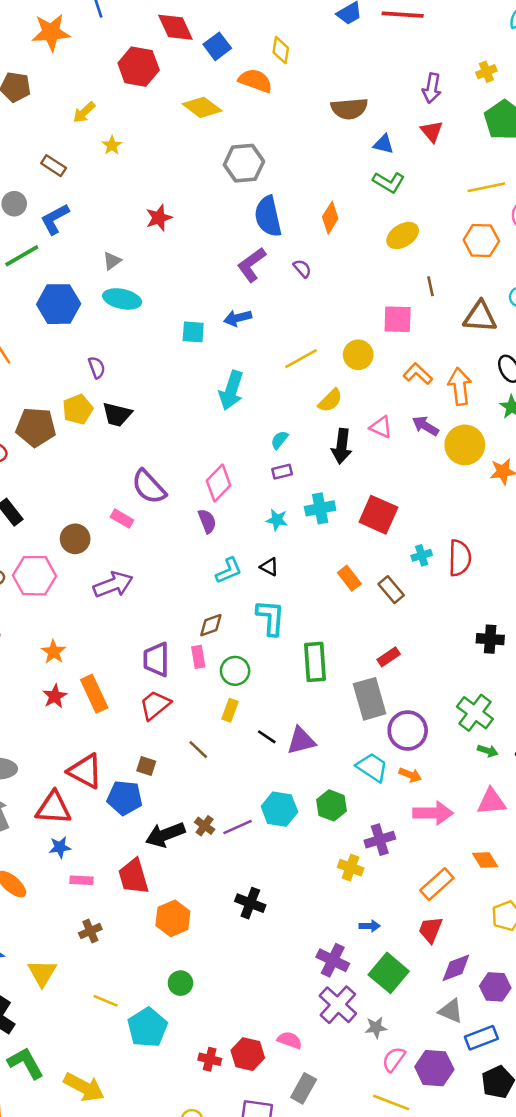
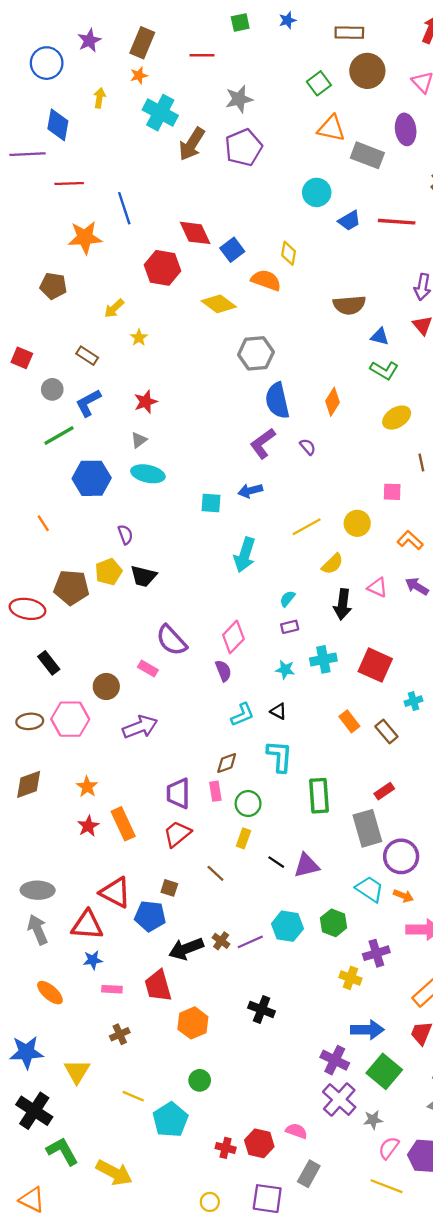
red star: (159, 218) -> (146, 402), moved
pink square: (398, 319) -> (392, 492), size x0.7
blue arrow: (370, 926) -> (367, 1030), size x1.8

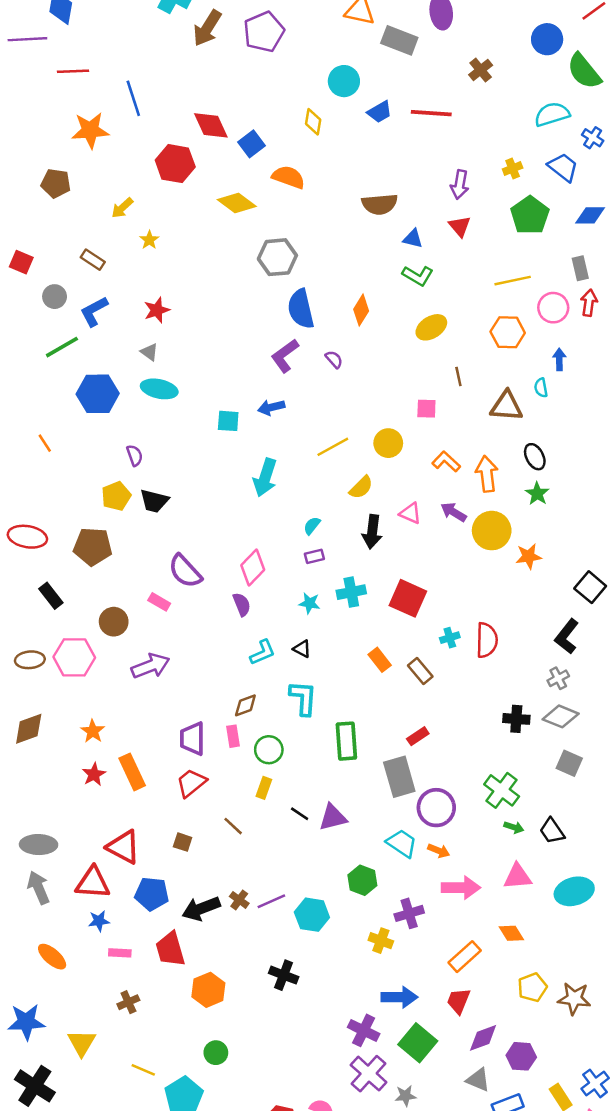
yellow diamond: (289, 253) -> (313, 122), moved
gray triangle: (139, 440) -> (149, 352), turned -48
brown pentagon: (71, 587) -> (93, 547), moved
blue pentagon: (150, 916) -> (152, 894), moved
cyan hexagon: (287, 926) -> (312, 915), moved

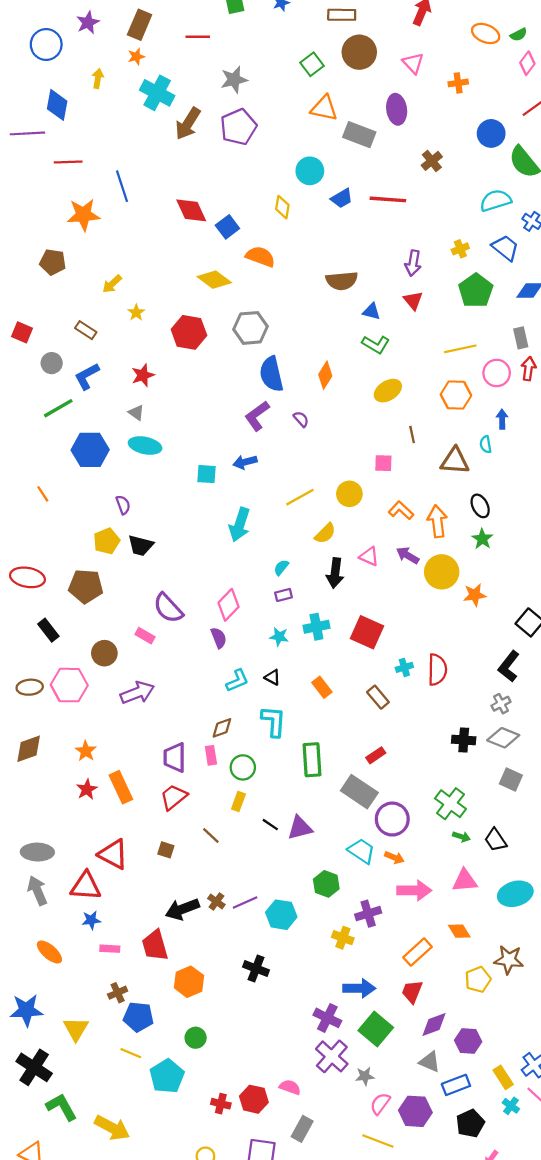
red hexagon: (175, 164) -> (189, 332), moved
orange rectangle: (380, 660) -> (322, 687), moved
gray rectangle: (399, 777) -> (359, 792), turned -40
blue pentagon: (152, 894) -> (138, 1017), moved
brown star: (574, 998) -> (509, 960), moved

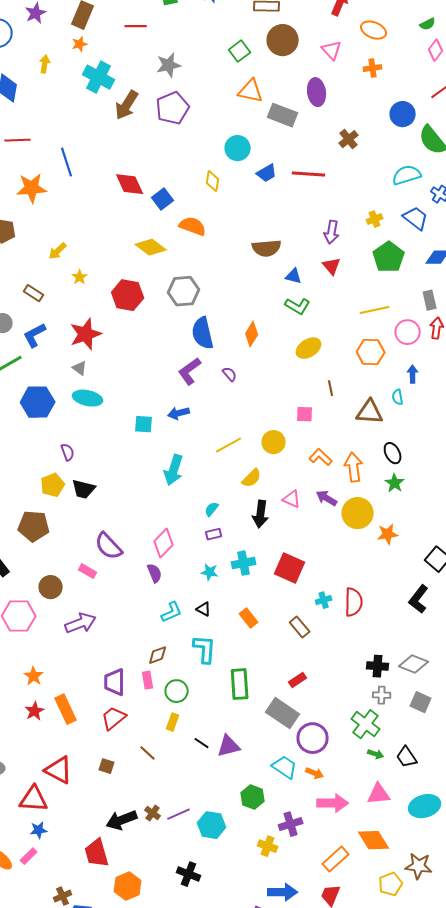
orange ellipse: (486, 33) -> (374, 30), moved
red star: (143, 375) -> (86, 334), size x1.5
gray cross: (501, 704) -> (382, 695), moved, turned 30
orange diamond: (459, 931) -> (374, 840), size x1.5
pink rectangle: (110, 949) -> (29, 856), moved, turned -48

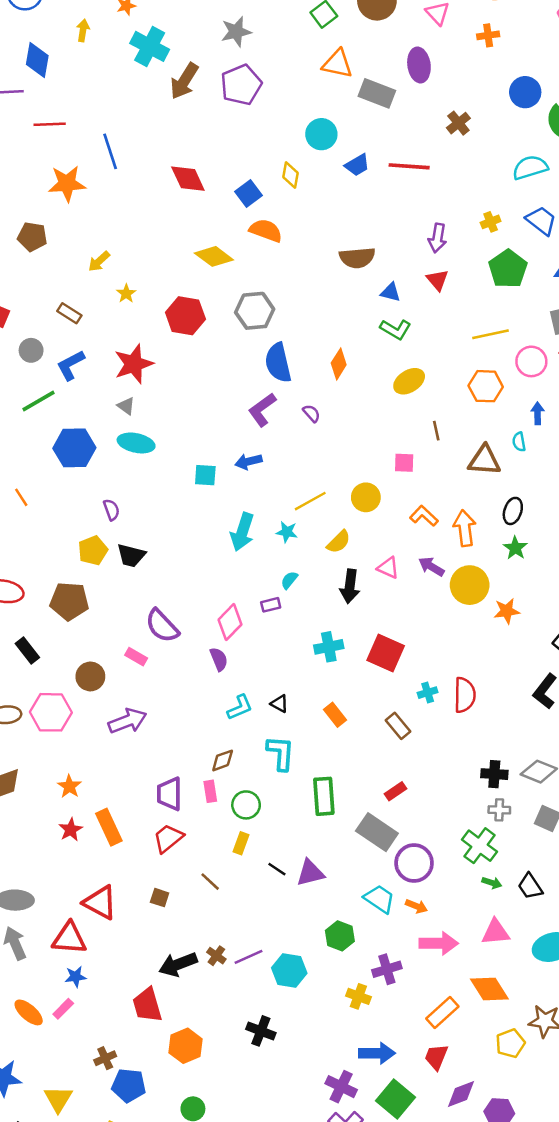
blue square: (163, 199) -> (248, 193), moved
black ellipse: (393, 453) -> (513, 511), turned 45
purple rectangle: (214, 534) -> (271, 605), moved
cyan star: (210, 572) -> (287, 532), moved

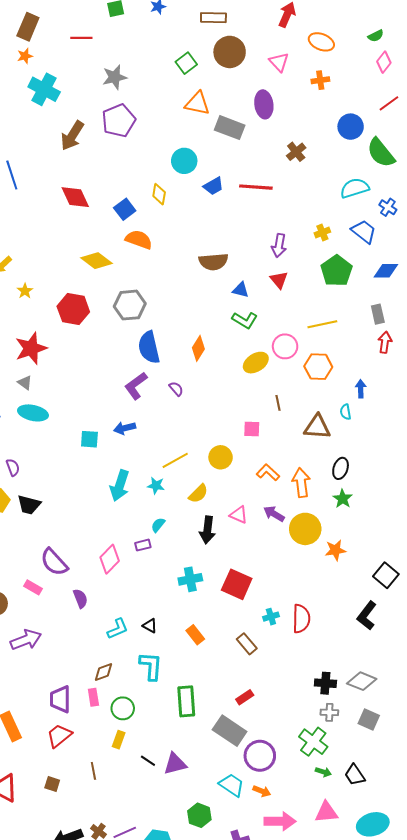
brown arrow: (184, 81) -> (72, 136), moved
pink circle: (531, 361) -> (285, 346), moved
purple semicircle: (219, 659) -> (80, 598), moved
brown line: (210, 882) -> (93, 771), turned 36

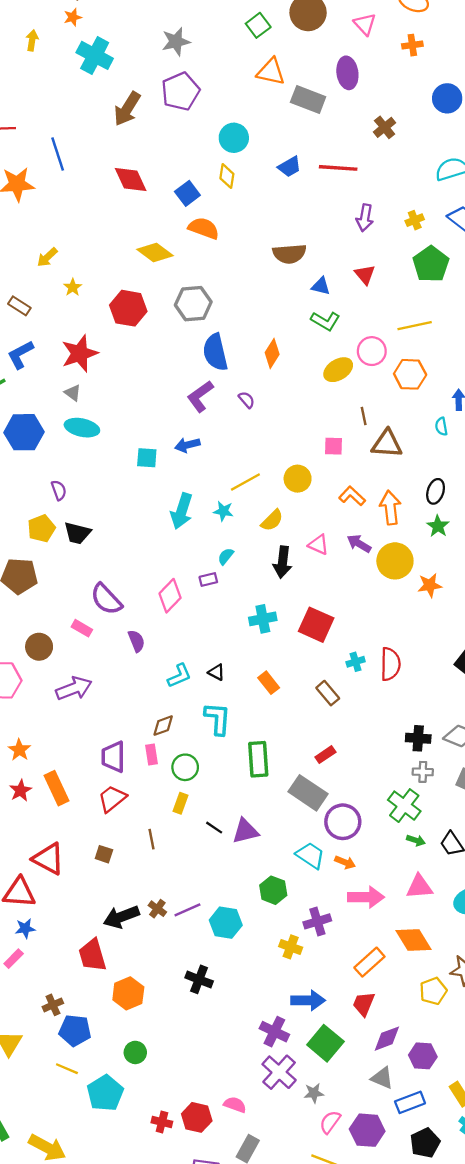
cyan circle: (184, 161) -> (234, 138), moved
purple arrow: (279, 246) -> (365, 218), moved
brown triangle: (317, 427) -> (387, 444), moved

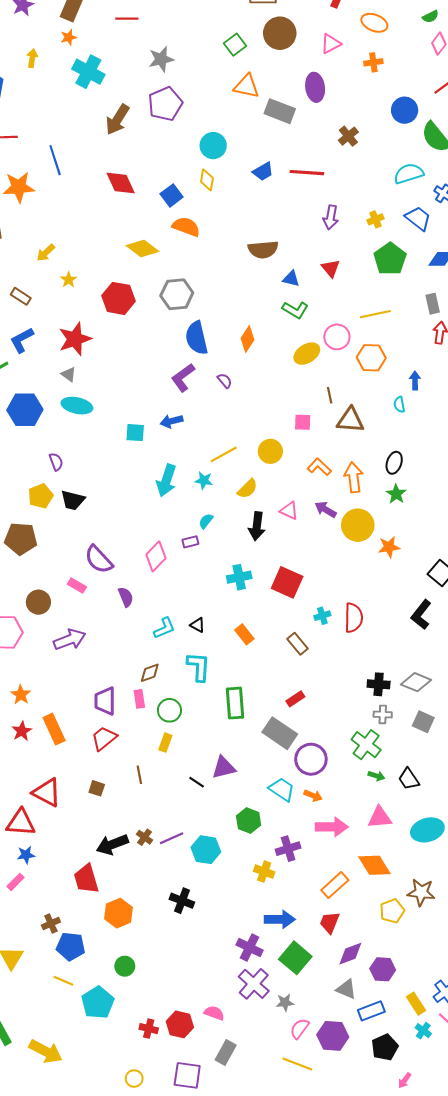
pink triangle: (365, 24) -> (331, 44), turned 45
black line: (214, 828) -> (197, 782), moved

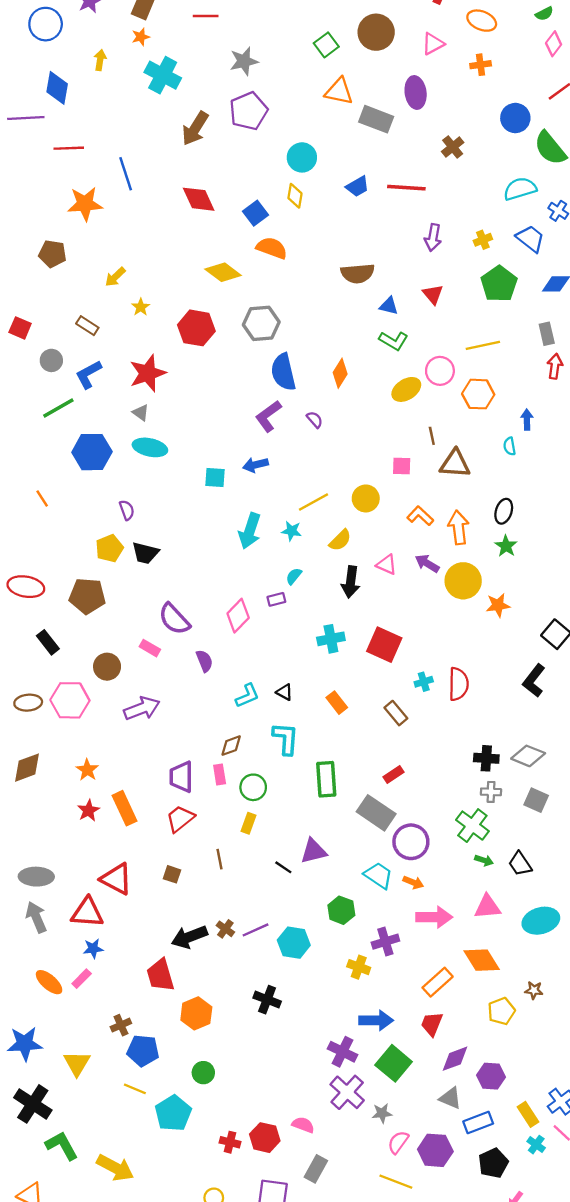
brown star: (421, 892) -> (534, 990), size x0.6

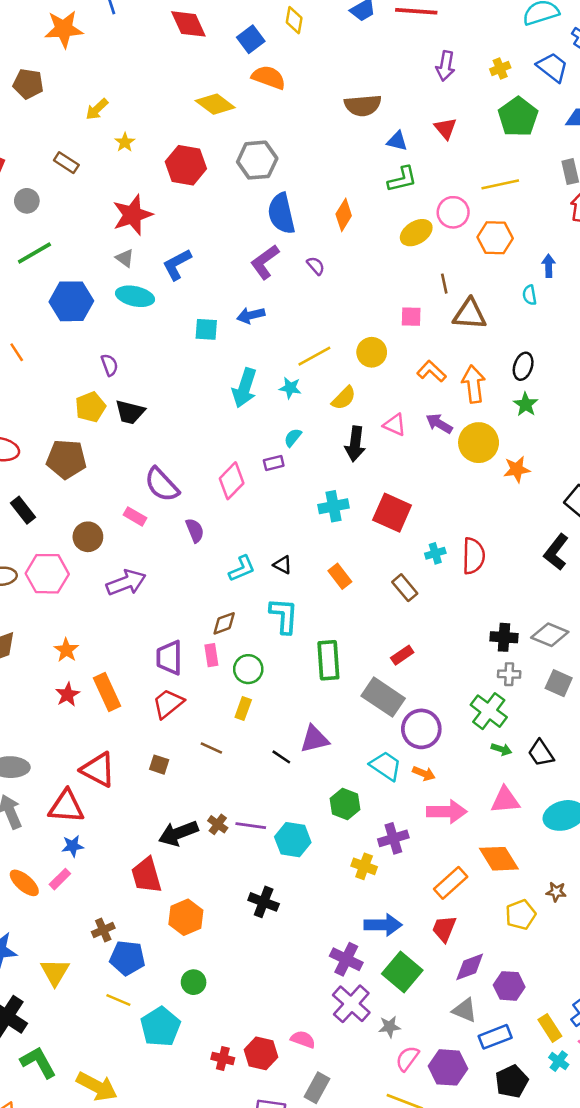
green L-shape: (394, 341) -> (402, 179), turned -44
blue L-shape: (88, 374) -> (177, 264), moved
brown line: (220, 859) -> (211, 748), turned -54
purple line: (256, 930) -> (251, 826), turned 32

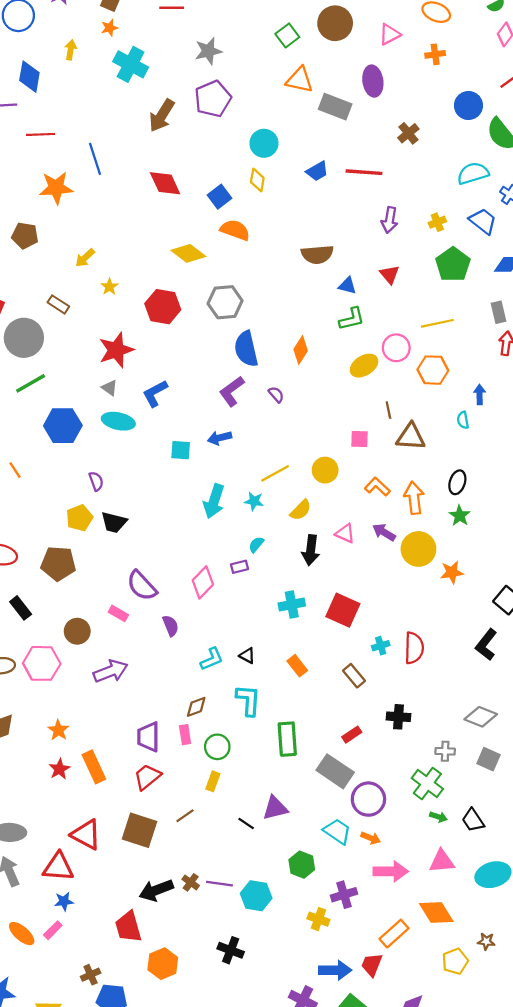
gray circle: (27, 201) -> (24, 338), size x1.8
black cross: (504, 637) -> (398, 717), moved
brown line: (211, 748) -> (185, 816), turned -60
brown square: (159, 765) -> (139, 830), size x2.0
red trapezoid: (444, 929) -> (372, 965), moved

